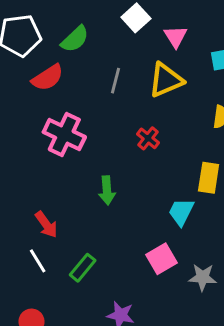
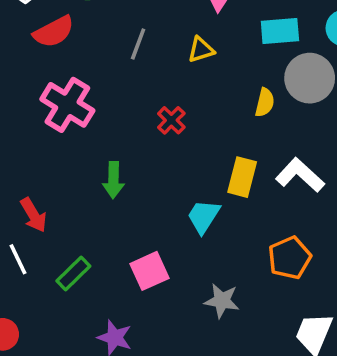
yellow triangle: (166, 80) -> (201, 50), size x0.6
pink square: (161, 259) -> (149, 271), moved

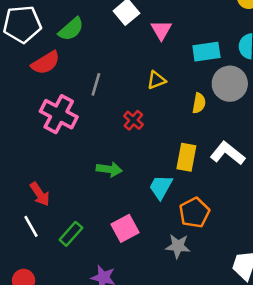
gray line: (138, 44) -> (96, 84), moved
yellow triangle: (201, 50) -> (156, 80), moved
green arrow: (113, 180) -> (109, 169), moved, turned -80
orange pentagon: (290, 258) -> (194, 213), moved

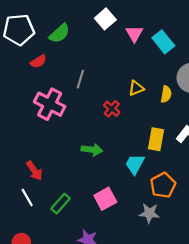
cyan rectangle: (206, 52) -> (163, 42), moved, turned 60
red semicircle: (46, 63) -> (38, 62), size x0.7
yellow triangle: (156, 80) -> (136, 88), moved

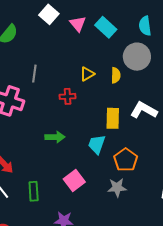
red cross: (112, 109) -> (68, 96), turned -35
green rectangle: (60, 204) -> (34, 191), turned -36

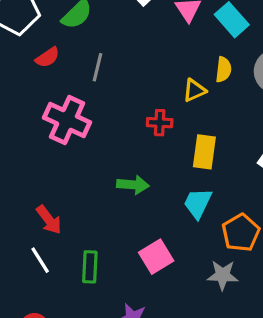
gray line: (34, 74) -> (97, 67), moved
yellow semicircle: (116, 75) -> (223, 70), moved
yellow rectangle: (113, 118) -> (204, 152), moved

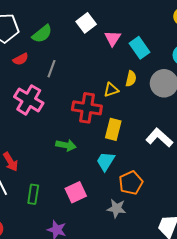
red cross: (160, 123) -> (87, 108), size x1.8

